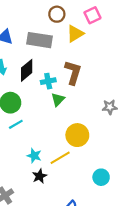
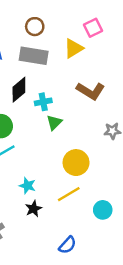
brown circle: (57, 14) -> (35, 27), moved
brown L-shape: (73, 72) -> (91, 91), moved, turned 105
yellow line: (60, 158) -> (69, 194), moved

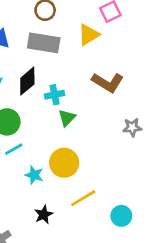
yellow circle: (76, 163) -> (64, 163), moved
cyan star: (27, 186) -> (34, 175), moved

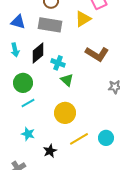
cyan cross: (55, 95) -> (58, 63), turned 32
green triangle: (67, 118) -> (67, 80), turned -32
cyan star: (34, 175) -> (28, 134), moved
cyan circle: (121, 216) -> (106, 138), moved

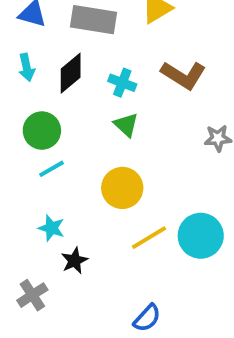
cyan cross: (58, 63) -> (122, 83), moved
cyan circle: (106, 138) -> (201, 236), size x1.5
black star: (50, 151) -> (74, 261), moved

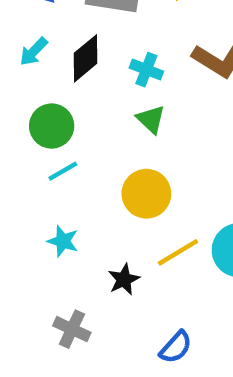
cyan arrow: (27, 67) -> (34, 52), turned 56
black star: (74, 261) -> (124, 279), moved
gray cross: (32, 295) -> (72, 329), moved, turned -32

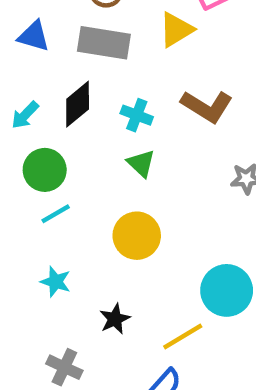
cyan arrow: (34, 52) -> (25, 115), moved
yellow line: (178, 252) -> (183, 336), moved

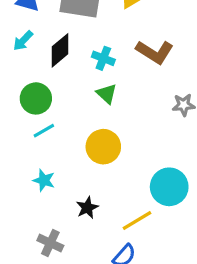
cyan arrow: (25, 115) -> (23, 41), moved

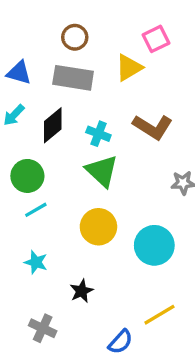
green triangle: (107, 94) -> (102, 171), size x1.5
cyan circle: (169, 187) -> (154, 245), moved
yellow line: (137, 221) -> (159, 315), moved

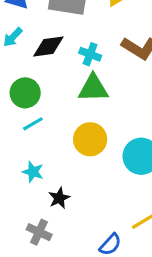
black diamond: (53, 125) -> (48, 46), turned 32
green triangle: (102, 171) -> (93, 88), turned -44
black star: (82, 291) -> (59, 198), moved

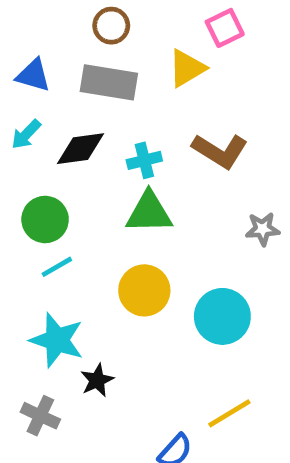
cyan cross: (90, 54) -> (144, 160), turned -35
cyan star: (33, 172) -> (57, 340), size x1.6
gray cross: (39, 232) -> (40, 416), moved

